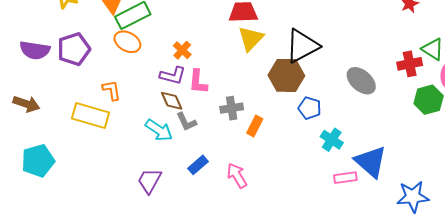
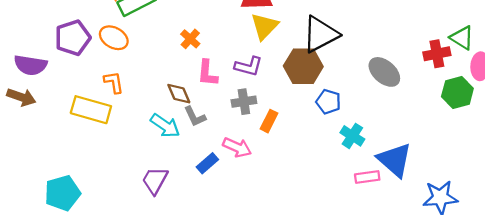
orange ellipse: (127, 42) -> (114, 38), moved
purple semicircle: (35, 50) -> (30, 65), moved
purple L-shape: (173, 75) -> (248, 66), moved
cyan pentagon: (38, 161) -> (62, 193), moved
pink arrow: (237, 175) -> (237, 147), moved, turned 145

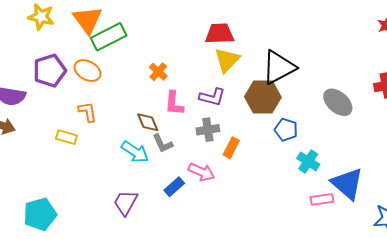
yellow rectangle: (91, 110) -> (66, 137), size x0.6

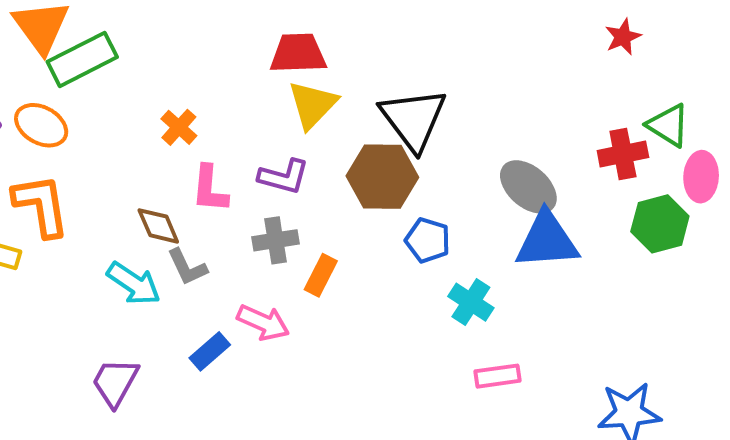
black triangle: (279, 67) -> (413, 119), turned -39
orange L-shape: (88, 112) -> (41, 205), size x1.6
blue triangle: (347, 184) -> (547, 240), moved, turned -45

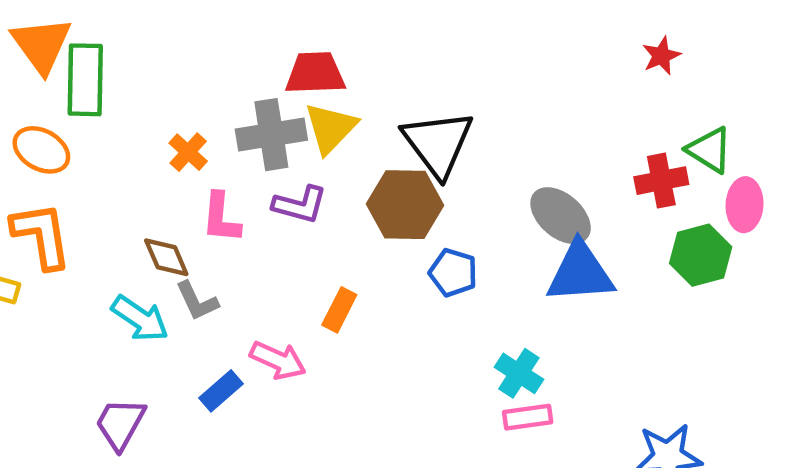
green rectangle: (82, 59) -> (85, 80), turned -62
gray cross: (276, 240) -> (271, 135), moved, size x1.4
cyan cross: (471, 302) -> (519, 373), moved

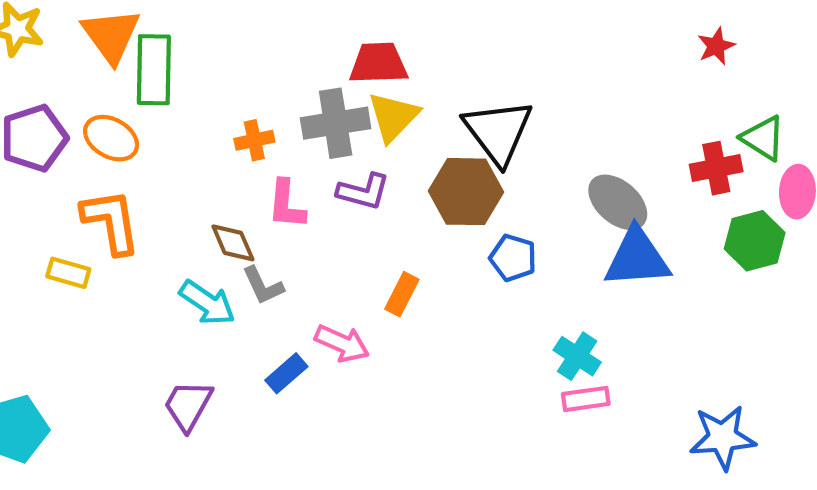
orange cross: (188, 152) -> (254, 140), turned 36

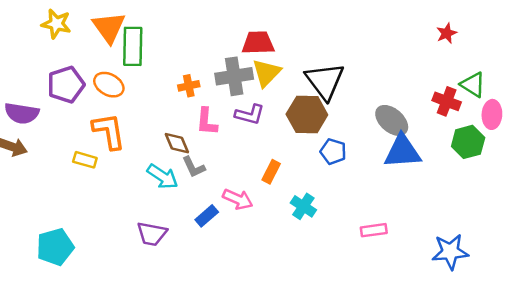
red cross: (716, 168) -> (447, 101), turned 32
cyan cross: (577, 356) -> (303, 206), moved
purple trapezoid: (188, 405) -> (152, 234), turned -108

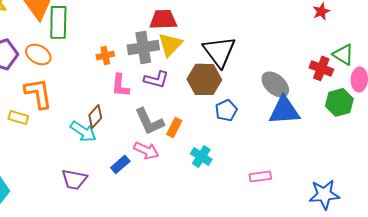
brown diamond: (177, 143) -> (95, 116), moved, turned 65
blue pentagon: (333, 151) -> (226, 110), turned 30
gray L-shape: (194, 167) -> (149, 121), moved, size x1.5

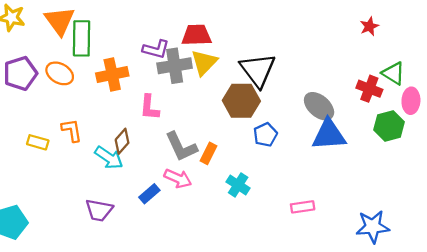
orange cross: (105, 55) -> (112, 74), moved, size x1.6
purple L-shape: (156, 79) -> (156, 49), moved
orange L-shape: (38, 93) -> (72, 130), moved, size x0.7

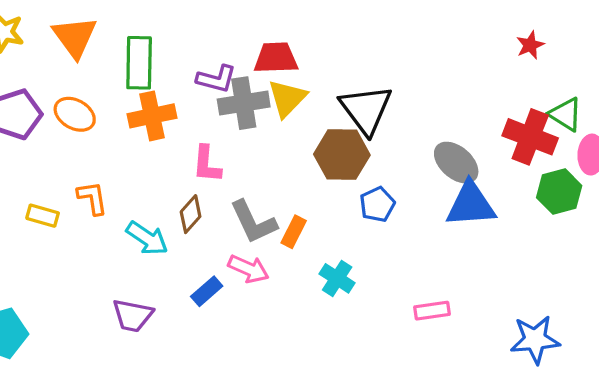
green rectangle: (82, 38) -> (139, 63), moved
red cross: (369, 89) -> (530, 137), size x1.4
brown diamond: (122, 141) -> (191, 214), moved

